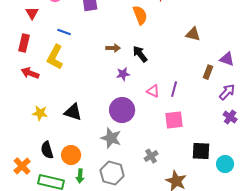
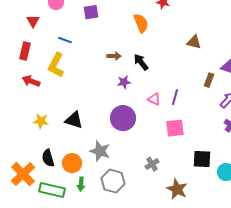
gray star: (111, 138) -> (100, 151), moved
orange cross: (22, 166) -> (23, 174), size x1.4

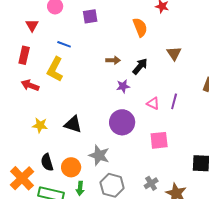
brown triangle: (194, 42) -> (174, 53), moved, turned 42
black arrow: (141, 62) -> (140, 66), turned 78
pink square: (175, 128) -> (159, 140), moved
gray cross: (152, 164) -> (151, 183), moved

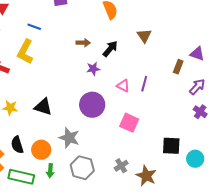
pink square: (159, 140) -> (129, 123), turned 30

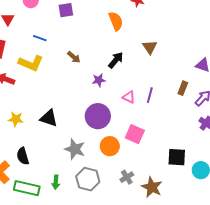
brown arrow: (83, 43) -> (74, 57), moved, turned 40
yellow L-shape: (25, 52) -> (31, 63), turned -95
brown rectangle: (178, 67) -> (183, 88), moved
orange circle: (41, 150) -> (110, 146), moved

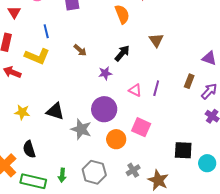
blue line: (40, 38) -> (46, 31), turned 56
gray star: (75, 149) -> (81, 129), moved

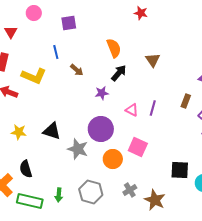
orange semicircle: (122, 14) -> (114, 48), moved
blue line: (46, 31) -> (56, 52), moved

